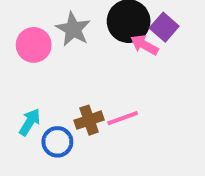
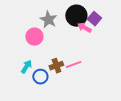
pink circle: (34, 45) -> (34, 37), moved

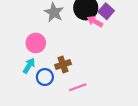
pink circle: (34, 37) -> (36, 43), moved
pink line: (73, 65) -> (78, 87), moved

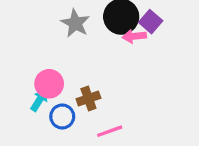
pink arrow: (95, 21) -> (134, 36), turned -35
pink circle: (36, 43) -> (49, 84), moved

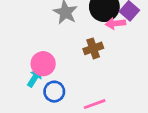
brown cross: (88, 98) -> (93, 48), moved

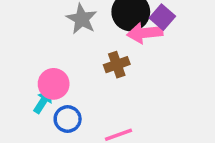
pink arrow: (115, 23) -> (145, 33), size x1.4

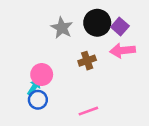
pink arrow: (145, 33) -> (122, 51), moved
blue circle: (68, 119) -> (38, 100), moved

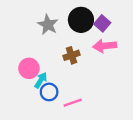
cyan arrow: (34, 87) -> (41, 80), moved
blue circle: (38, 100) -> (49, 92), moved

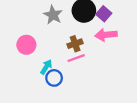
pink circle: (29, 68) -> (26, 45), moved
pink line: (73, 103) -> (76, 58), moved

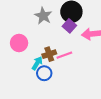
purple square: (104, 14) -> (69, 26), moved
brown cross: (75, 44) -> (49, 54), moved

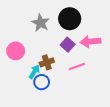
purple square: (69, 26) -> (68, 45), moved
pink line: (64, 55) -> (77, 66), moved

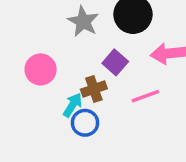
purple square: (68, 45) -> (115, 62), moved

